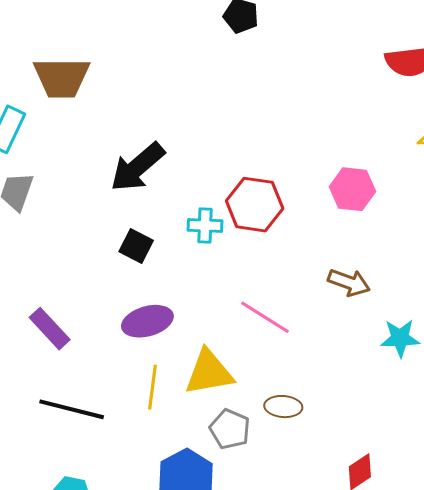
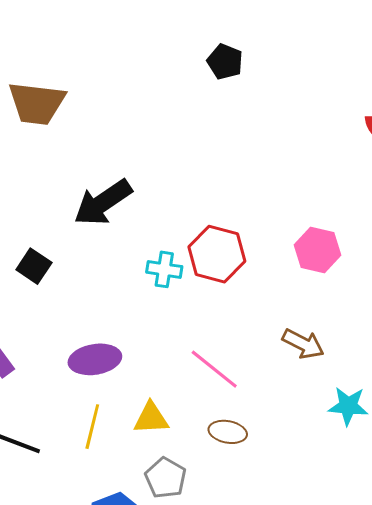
black square: (136, 246) -> (34, 266), moved
yellow triangle: (209, 372) -> (151, 418), size x0.7
brown ellipse: (283, 407) -> (228, 432), moved

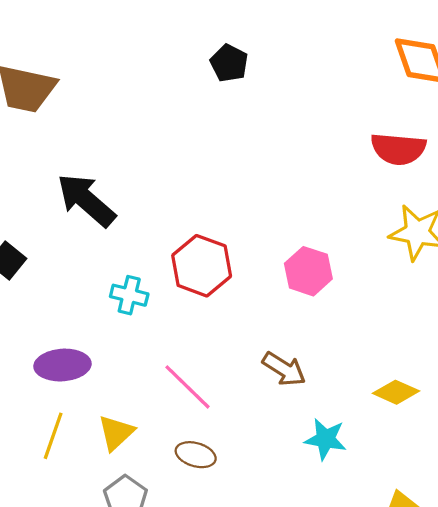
black arrow: (103, 203) -> (86, 200), turned 70
cyan cross: (164, 269) -> (129, 295), moved
yellow triangle: (151, 418) -> (116, 433), turned -45

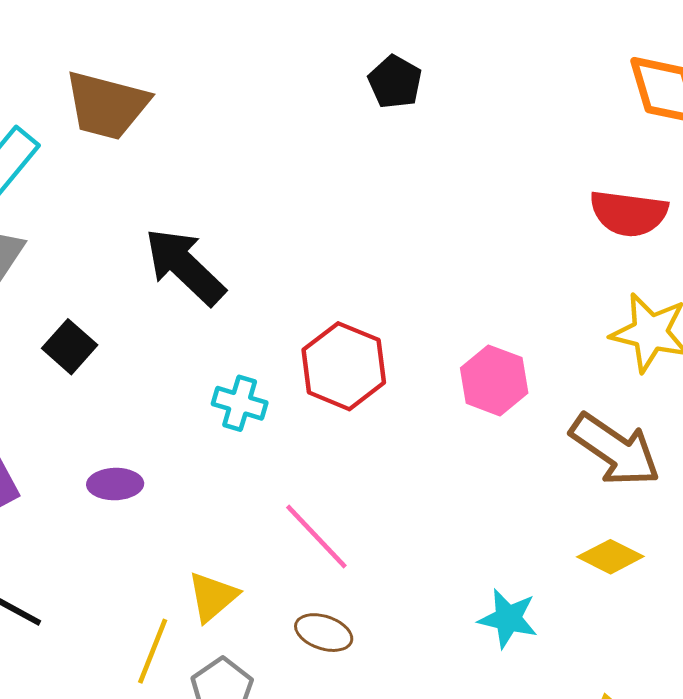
purple ellipse: (62, 365) -> (115, 484), moved, size x0.7
brown arrow: (284, 369) -> (615, 450), moved, size x1.5
yellow line: (53, 436) -> (153, 651), moved

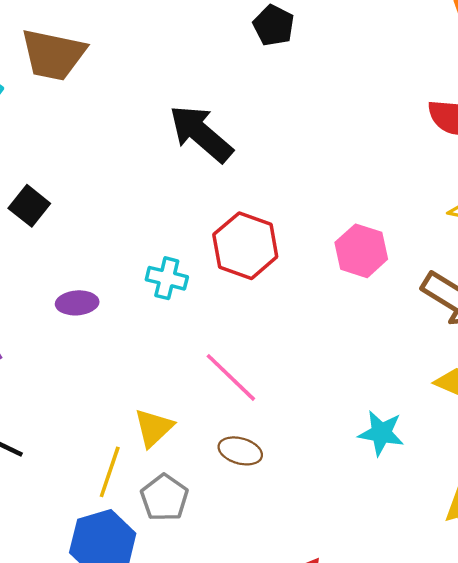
black arrow: (185, 266) -> (201, 134), moved
black square: (70, 347) -> (29, 206), moved
purple ellipse: (115, 484) -> (77, 303), moved

